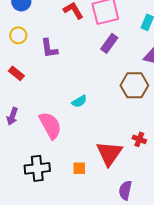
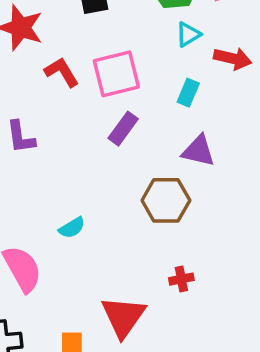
red cross: (139, 139) -> (181, 279), moved, turned -32

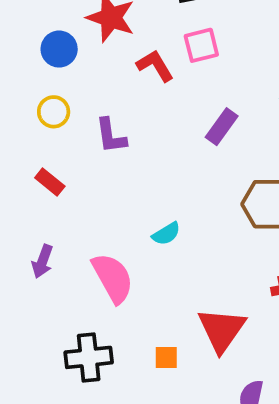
pink square: (116, 74) -> (201, 45), moved, size x0.7

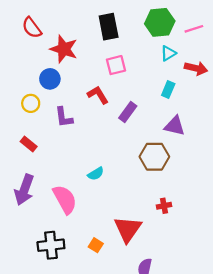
blue circle: (59, 49) -> (50, 79), moved
red L-shape: (155, 66) -> (98, 95), moved
purple arrow: (42, 261) -> (24, 190), size x1.6
orange square: (166, 357) -> (96, 245), turned 32

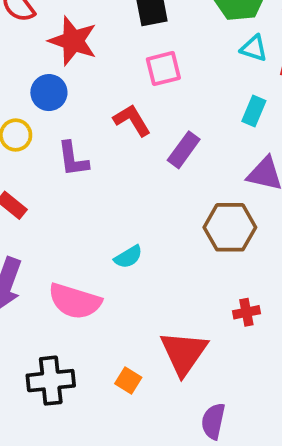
cyan triangle: (168, 53) -> (254, 48), turned 49
pink semicircle: (65, 199) -> (75, 301), turned 136

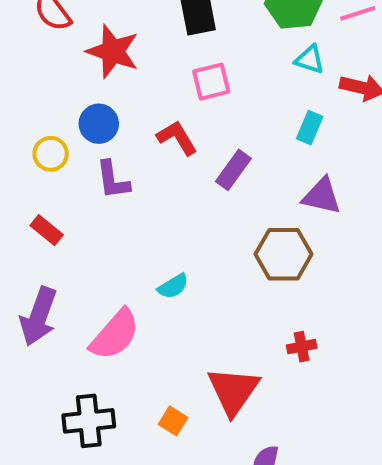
blue circle: (49, 93) -> (99, 124), moved
pink semicircle: (75, 301) -> (115, 335), turned -66

